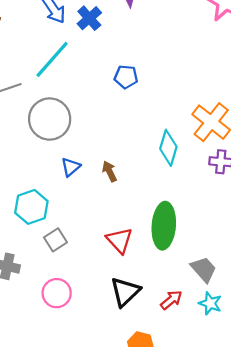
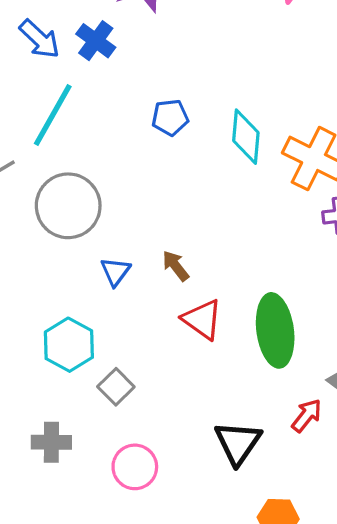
cyan diamond: (168, 148) -> (246, 137), moved
red triangle: (119, 240) -> (202, 319), moved
red arrow: (171, 300) -> (307, 415), moved

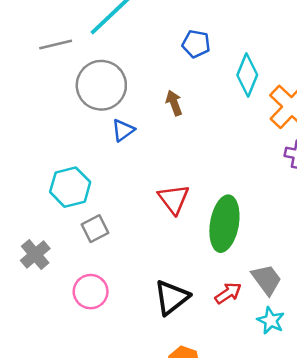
brown arrow: (176, 266) -> (174, 103), moved
blue triangle: (115, 272) -> (123, 130), moved
gray cross: (51, 442) -> (35, 255), turned 32

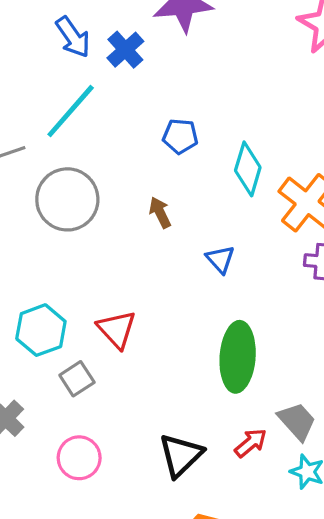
blue triangle: (123, 130) -> (220, 259), moved, turned -30
red triangle: (174, 199) -> (117, 329), moved

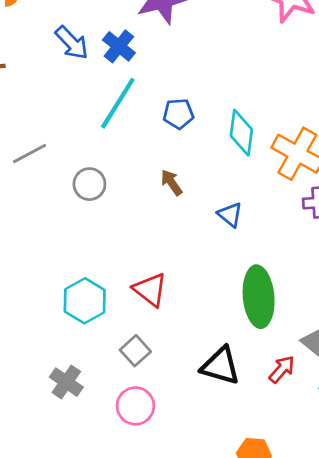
cyan line: (71, 111) -> (118, 103), moved
gray circle: (67, 199) -> (89, 184), size x0.6
gray square: (77, 379) -> (135, 351), moved
black triangle: (181, 455) -> (221, 366), moved, turned -51

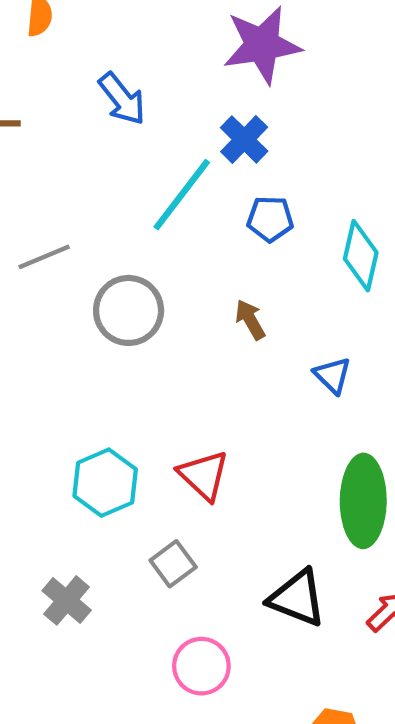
blue cross: (119, 46) -> (244, 139), moved
gray circle: (89, 184) -> (129, 310), size x1.4
pink circle: (135, 406) -> (201, 666), moved

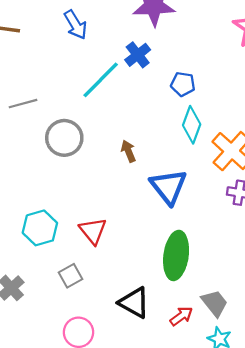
blue pentagon: (270, 219) -> (183, 84), moved
blue triangle: (333, 375) -> (168, 187), size x1.8

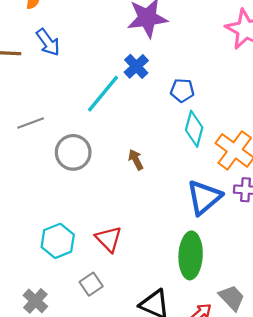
blue arrow: (76, 25) -> (48, 42), moved
blue triangle: (168, 187) -> (204, 197), moved, turned 33

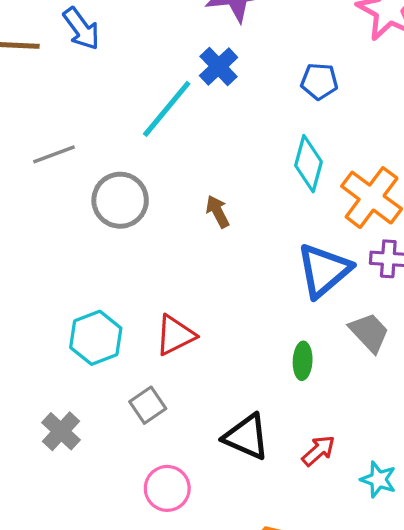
blue pentagon: (182, 90) -> (319, 81), moved
red triangle: (109, 239) -> (175, 335), turned 48
green ellipse: (191, 255) -> (303, 361), size x0.5
gray trapezoid: (232, 298) -> (369, 332), moved

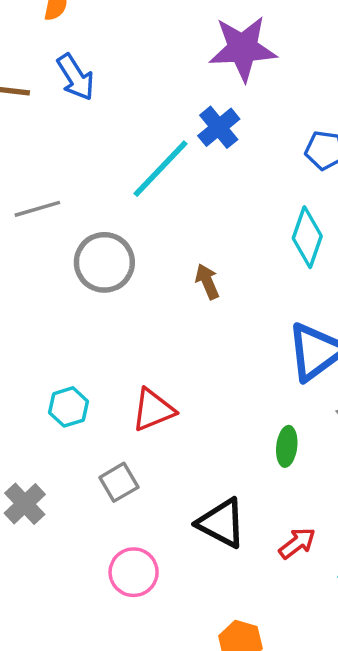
cyan hexagon: (96, 338) -> (69, 407), size x0.7

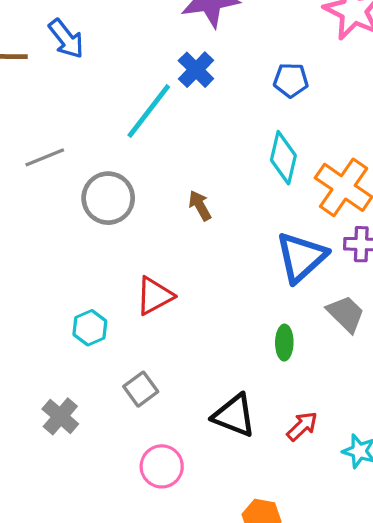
red triangle: (153, 410) -> (154, 296), moved

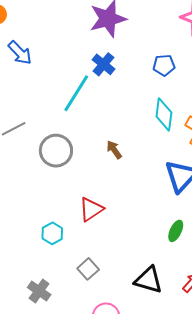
green ellipse: (284, 343) -> (176, 231), turned 30

